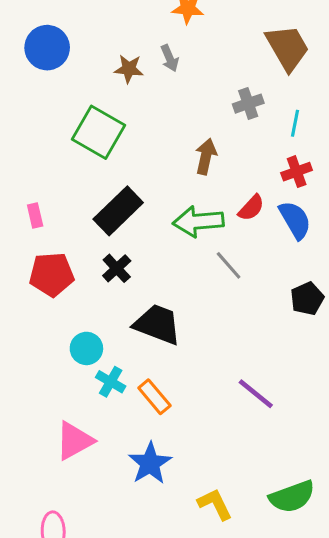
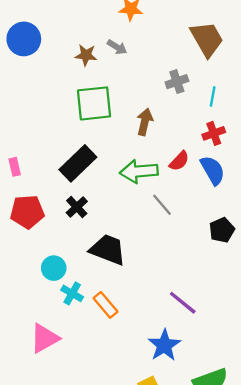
gray arrow: (170, 58) -> (117, 47), turned -36
green square: (99, 132) -> (94, 103), moved, turned -36
blue star: (150, 463) -> (164, 345), moved

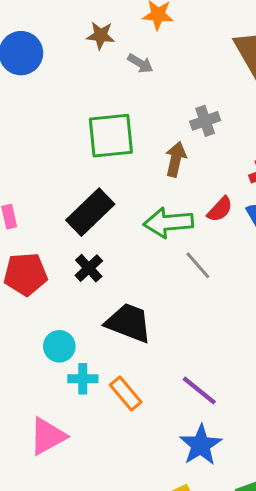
brown star: (86, 55) -> (101, 35), moved
gray cross: (177, 82) -> (205, 121), moved
cyan cross: (72, 293) -> (83, 379), turned -30
purple line: (183, 303) -> (199, 391), moved

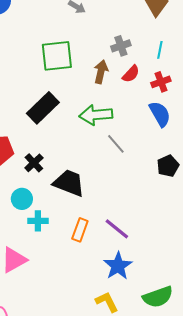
red semicircle: (220, 209) -> (131, 74), moved
black cross: (89, 268) -> (34, 163), moved
orange rectangle: (126, 393) -> (80, 230), moved, turned 60

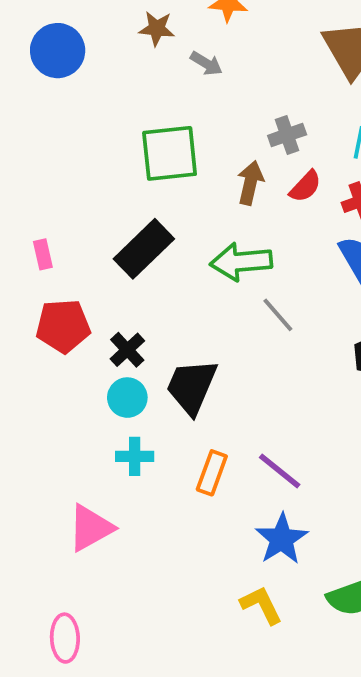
black trapezoid: (69, 183) -> (192, 387), turned -88
cyan circle: (22, 199) -> (127, 398), moved

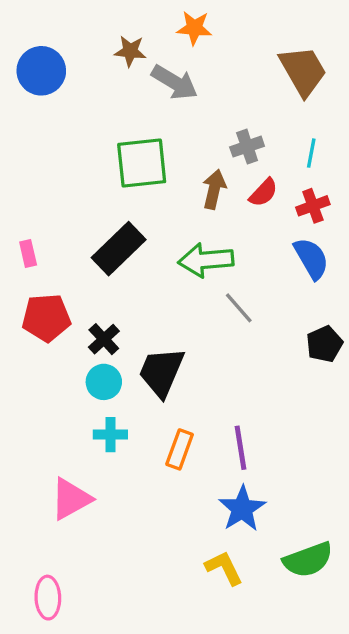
gray arrow: (206, 63) -> (175, 82), size x1.6
purple line: (280, 471) -> (240, 448), turned 42

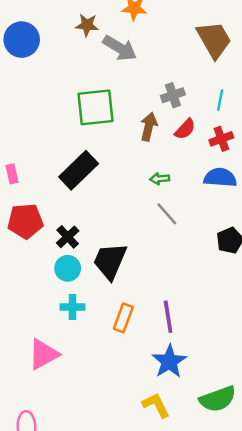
blue semicircle: (311, 258) -> (220, 178), turned -56
green arrow: (206, 260) -> (160, 179), moved, size x0.5

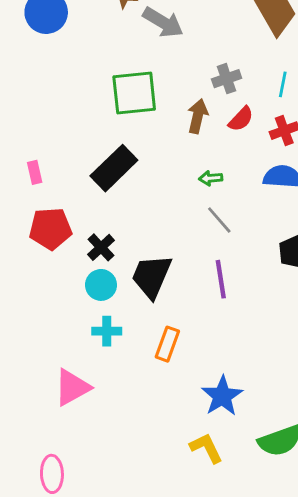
purple line: (168, 317) -> (221, 279), moved

